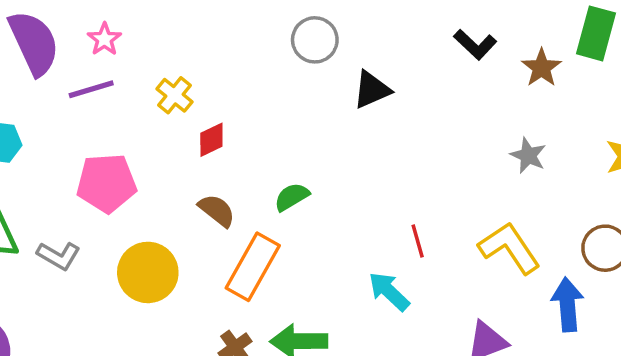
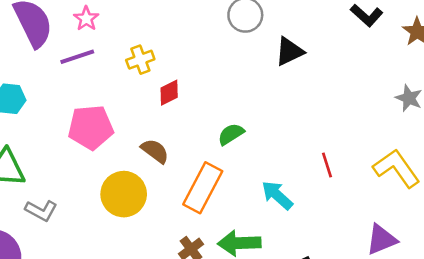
yellow cross: (174, 95) -> (140, 60), turned 32
brown semicircle: (217, 210) -> (155, 151), moved
gray L-shape: (59, 256) -> (41, 211), moved
cyan arrow: (389, 291) -> (277, 195), moved

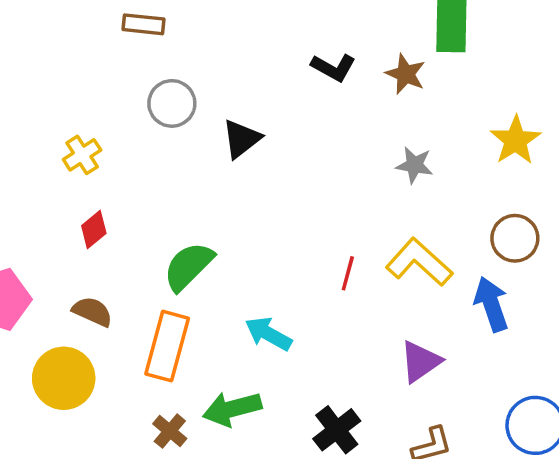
yellow cross: (140, 60) -> (82, 155), moved
green semicircle: (231, 134) -> (188, 266), size x1.5
red line: (327, 165) -> (348, 273), moved, turned 45

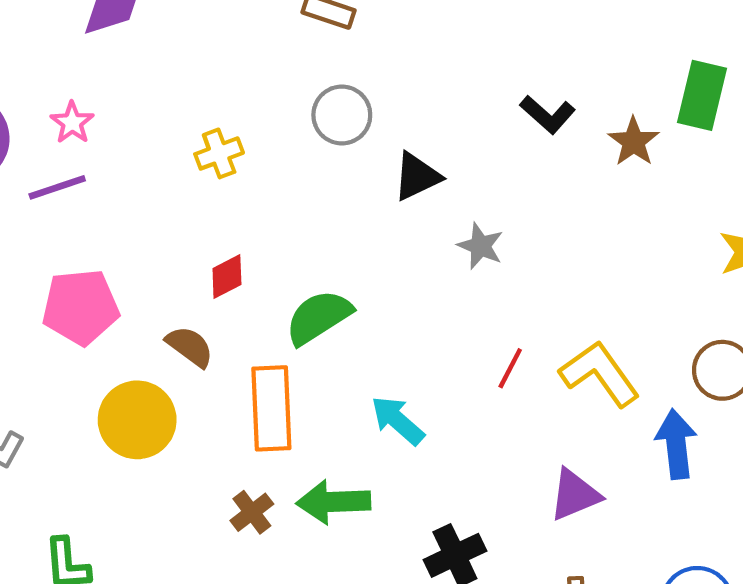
gray star: (414, 165) -> (480, 246), moved
red diamond: (94, 230) -> (227, 277), moved
orange rectangle: (167, 346) -> (271, 408), turned -30

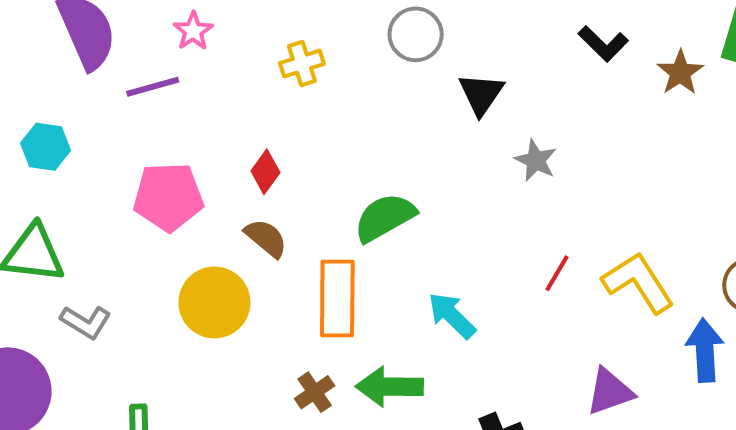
pink star: (72, 123) -> (193, 31), moved
black triangle: (417, 176) -> (481, 94), turned -33
red diamond: (227, 277) -> (265, 172), moved, turned -30

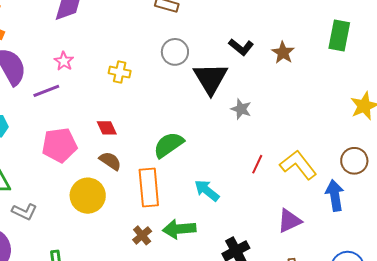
black L-shape: (603, 44) -> (241, 47), moved
yellow cross: (302, 64) -> (120, 72), turned 35
brown star: (680, 73) -> (283, 53), moved
black triangle: (481, 94) -> (211, 78), size x1.5
red diamond: (265, 172) -> (107, 128), turned -55

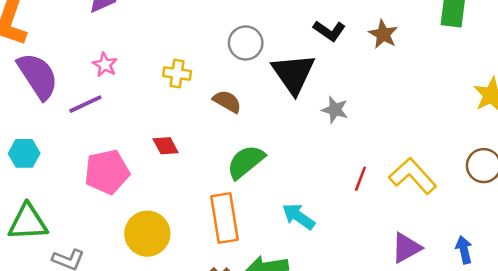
brown semicircle: (110, 161) -> (227, 101), moved
blue arrow: (335, 195) -> (464, 250), moved, size x0.7

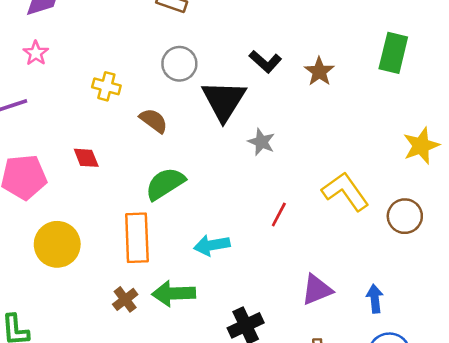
pink star: (105, 65) -> (36, 53), moved
yellow L-shape: (413, 176) -> (345, 191), moved
cyan arrow: (299, 217) -> (212, 245), turned -52

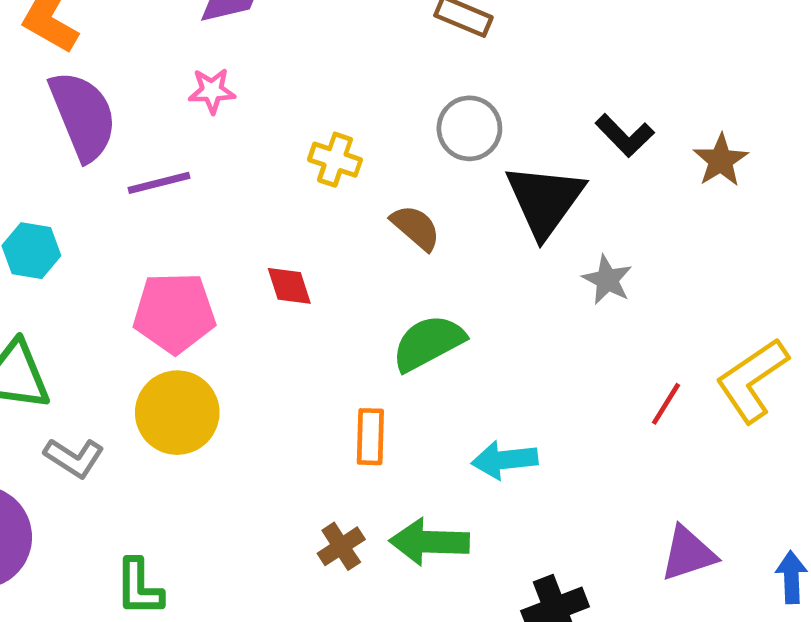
pink star: (36, 53) -> (212, 91), turned 30
yellow L-shape: (345, 191) -> (752, 380), turned -93
red line: (279, 214) -> (666, 404), moved
orange rectangle: (137, 238) -> (370, 437), size x0.6
yellow circle: (57, 244) -> (177, 413), moved

